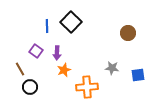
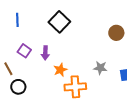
blue line: (47, 26) -> (17, 20), moved
orange star: (64, 70) -> (60, 70), moved

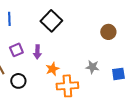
purple square: (24, 51) -> (16, 50), turned 32
black circle: (18, 87) -> (18, 81), moved

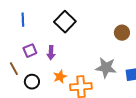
gray star: (92, 67) -> (106, 68), size x1.5
orange star: (52, 69) -> (60, 77), moved

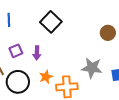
black circle: (32, 82) -> (18, 82), size x1.5

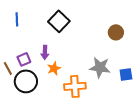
purple square: (16, 51) -> (24, 59), moved
orange star: (46, 77) -> (54, 68), moved

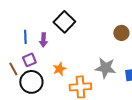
blue line: (17, 19) -> (25, 37), moved
purple arrow: (45, 52) -> (43, 40), moved

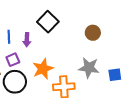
brown circle: (121, 33) -> (93, 33), moved
orange star: (59, 69) -> (43, 69), size x1.5

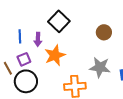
orange star: (43, 69) -> (55, 55), moved

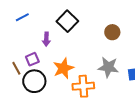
blue line: (20, 36) -> (22, 17), moved, turned 64
orange star: (55, 55) -> (63, 68), moved

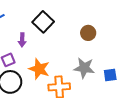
orange star: (63, 68) -> (39, 69), turned -30

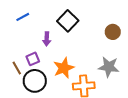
orange star: (39, 69) -> (64, 68), turned 30

